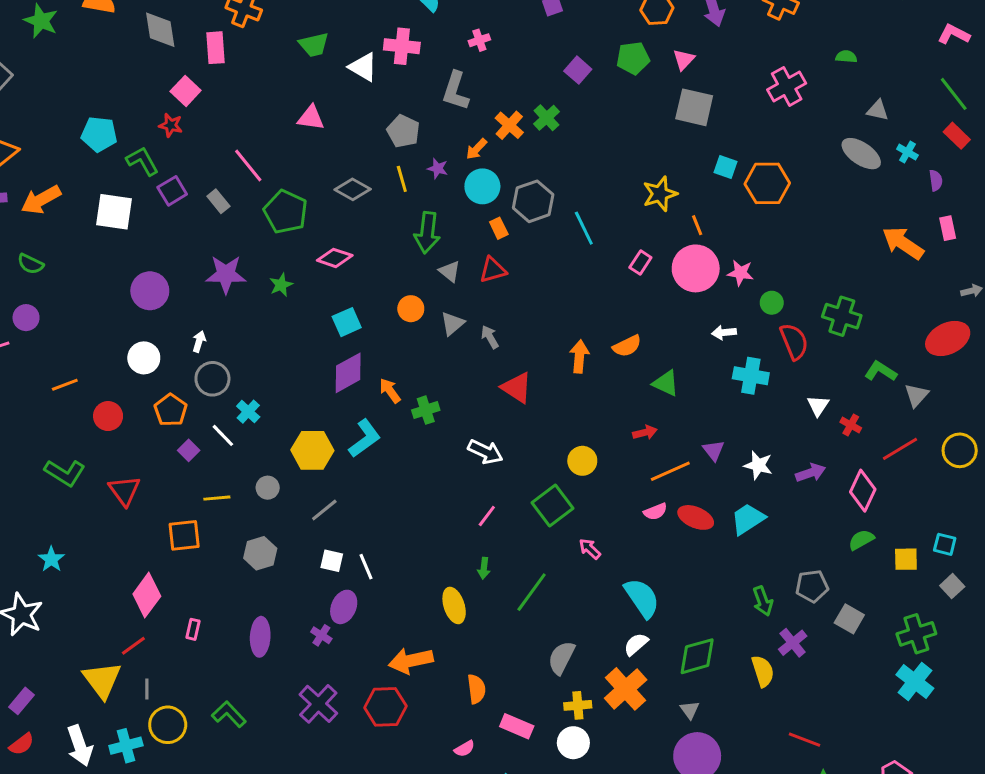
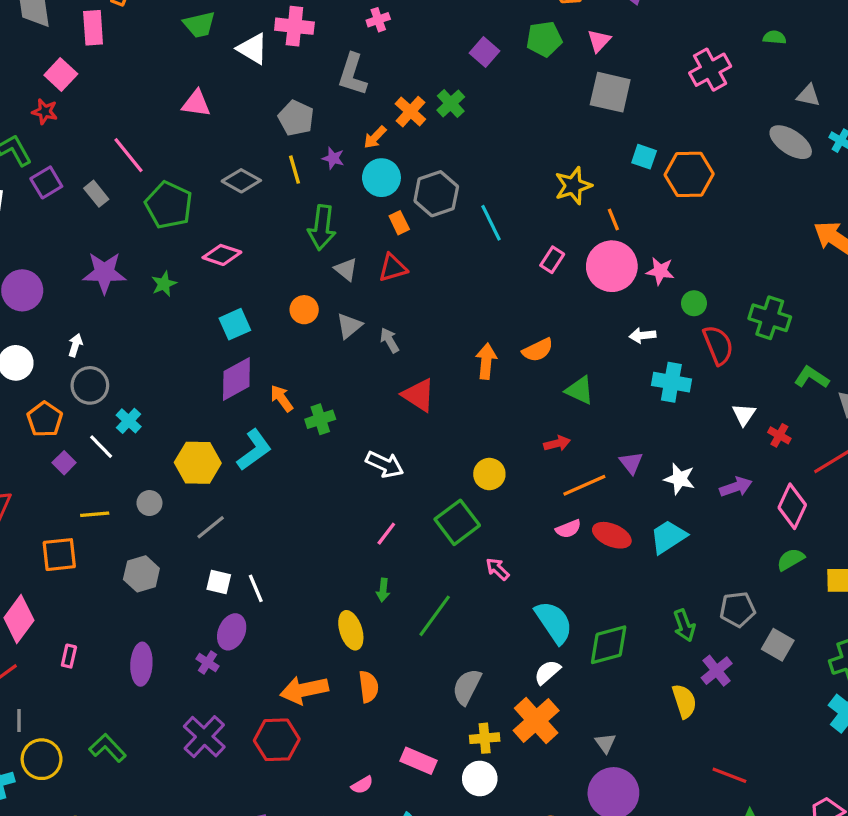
green diamond: (697, 656) -> (609, 645), moved
orange semicircle: (476, 689) -> (369, 687), moved

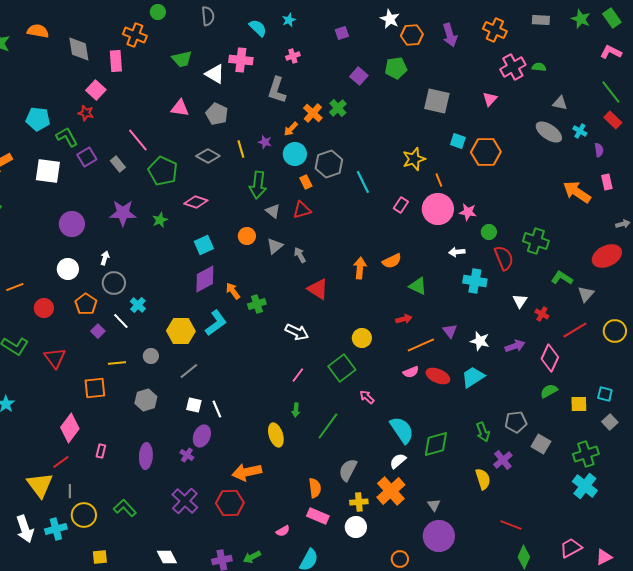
pink triangle: (599, 41) -> (490, 99), moved
pink cross: (710, 70) -> (513, 67), moved
gray pentagon: (296, 118) -> (217, 114), moved
orange semicircle: (369, 687) -> (315, 488), moved

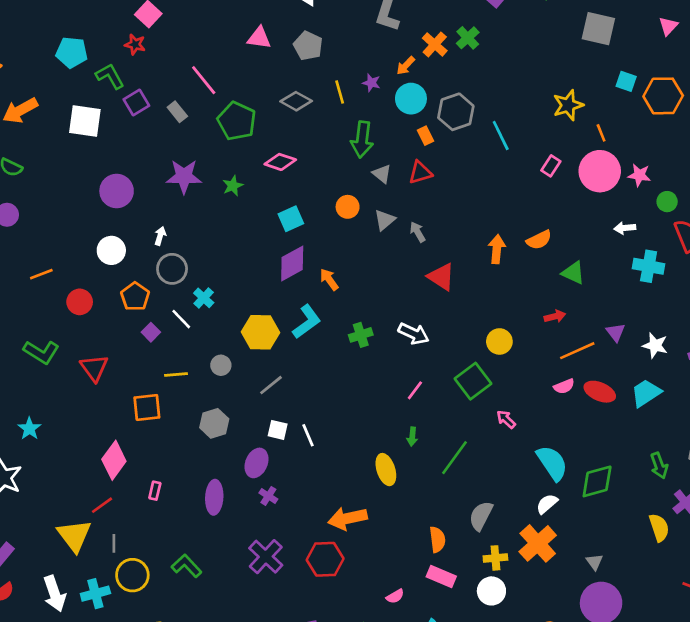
green cross: (257, 304) -> (361, 335), moved
purple ellipse: (202, 436) -> (257, 463), moved

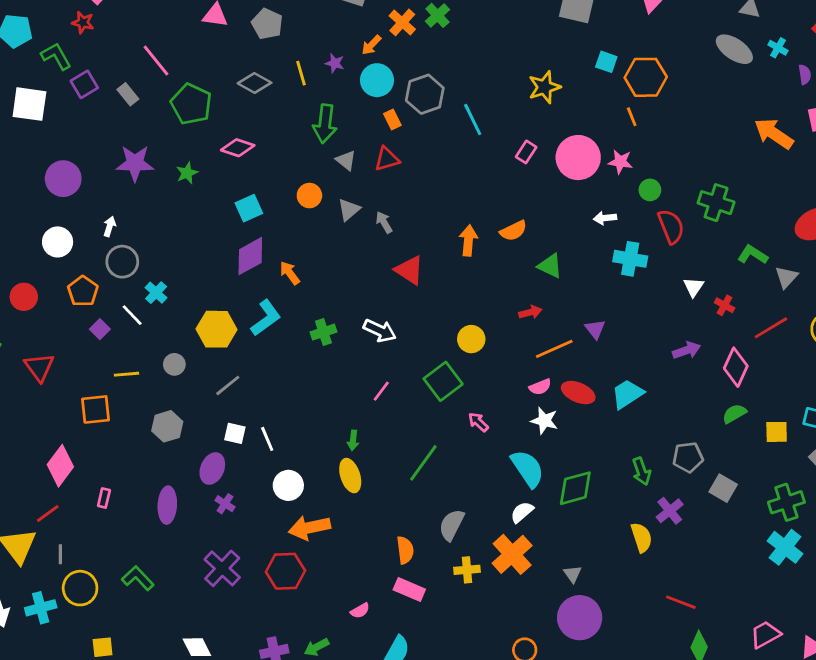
orange line: (601, 133) -> (632, 117), moved
white star: (655, 345) -> (544, 421), moved
green arrow: (412, 437) -> (353, 440), moved
white circle: (491, 591) -> (288, 485), moved

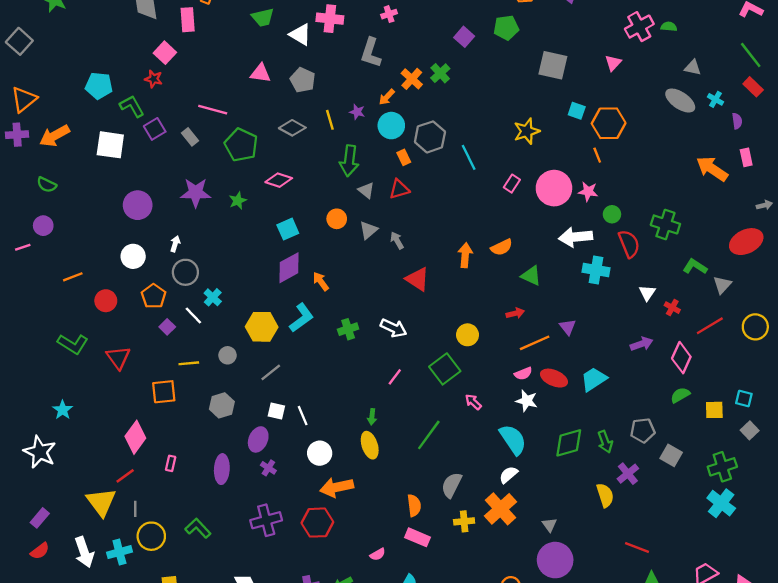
pink line: (156, 60) -> (213, 110), turned -36
white arrow: (605, 218) -> (576, 237), size x1.8
green diamond: (575, 488) -> (569, 443), moved
purple cross: (222, 568) -> (266, 520), turned 32

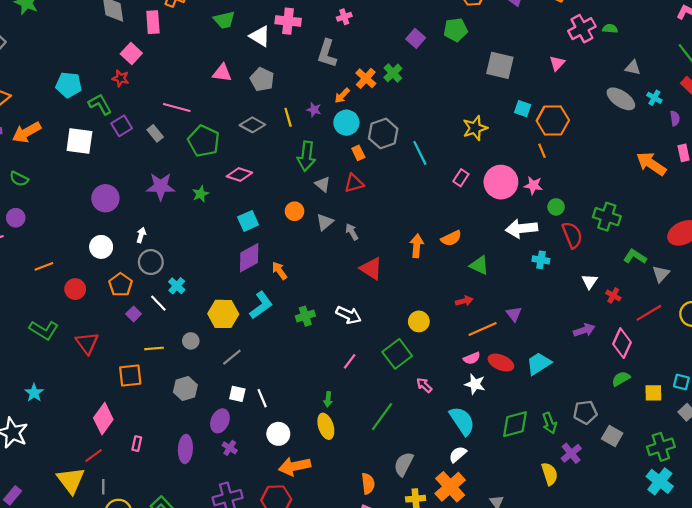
cyan cross: (596, 270) -> (541, 260), size x0.7

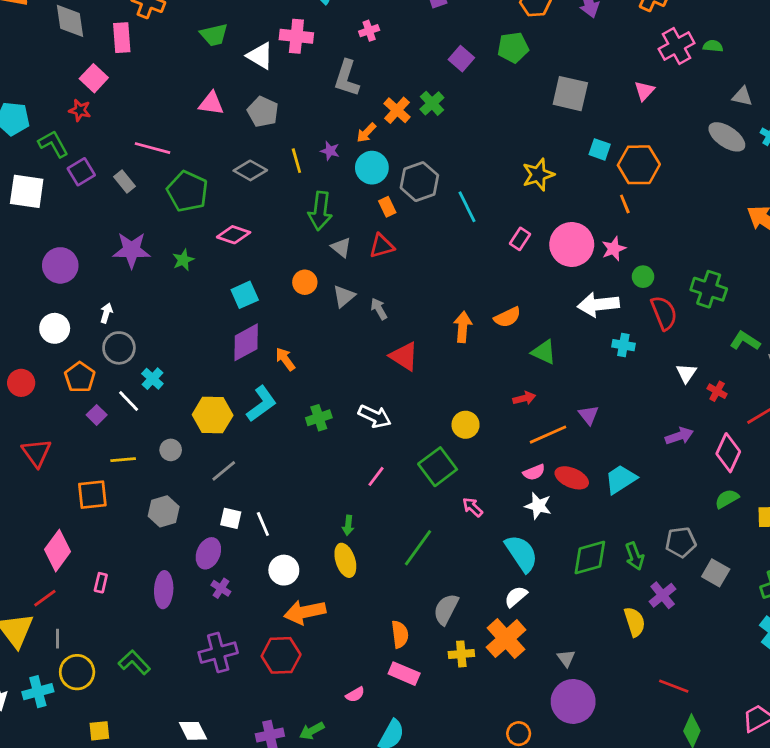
pink star: (533, 185) -> (614, 249), turned -30

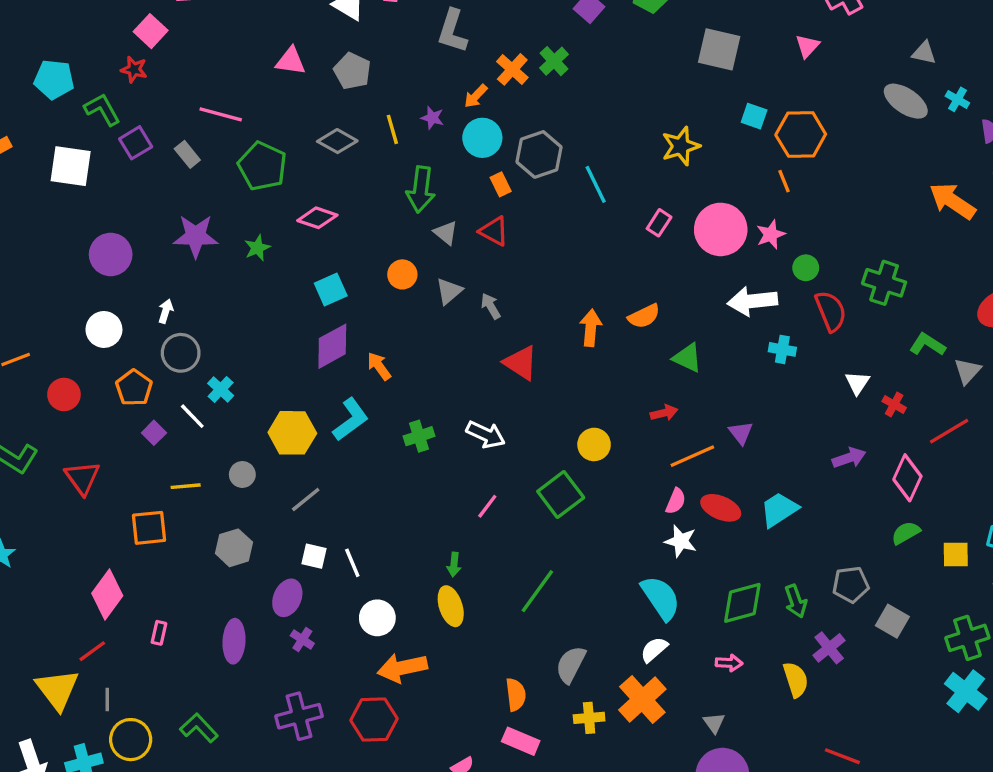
red triangle: (382, 246) -> (494, 231), turned 44
pink semicircle: (534, 472) -> (676, 501), turned -45
pink arrow: (473, 507) -> (729, 663), moved, turned 140

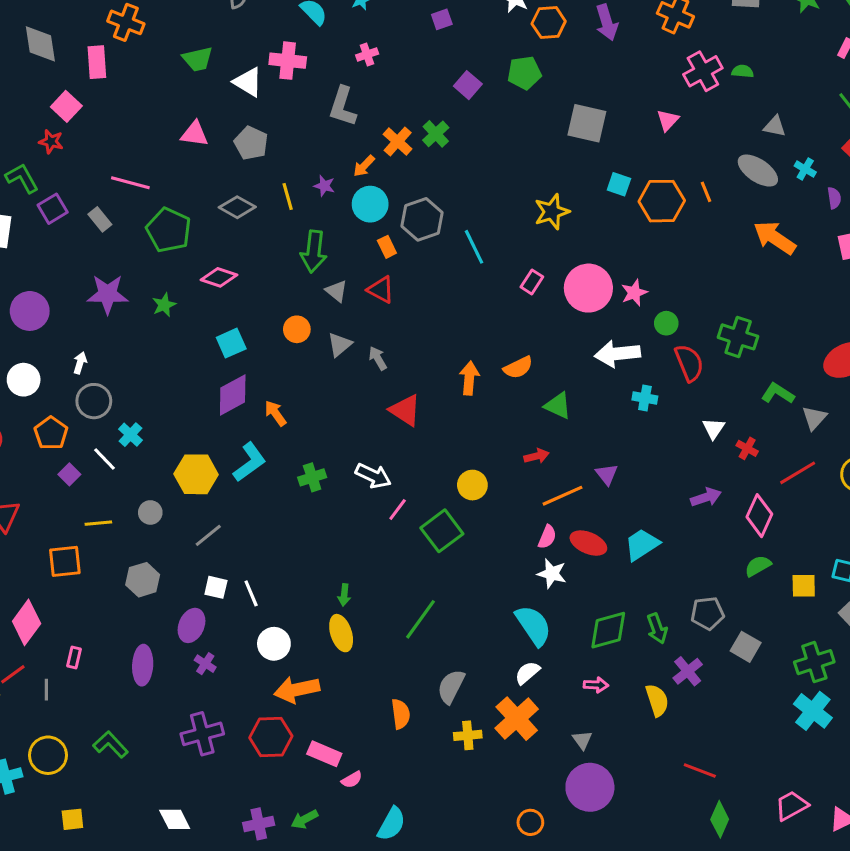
orange line: (784, 181) -> (706, 192), moved
orange arrow: (952, 201) -> (775, 238), moved
pink line: (487, 506) -> (398, 509), moved
gray line: (107, 700) -> (46, 690), moved
pink rectangle: (521, 741) -> (324, 754), moved

